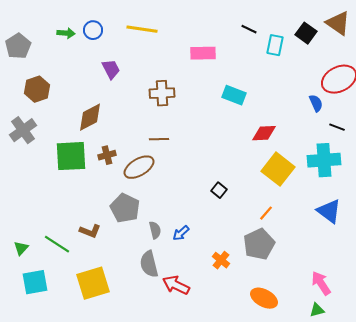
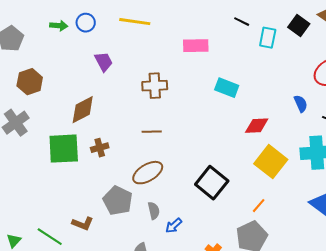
blue semicircle: (316, 103) -> (301, 104), moved
brown ellipse: (139, 167) -> (148, 173), moved
black square: (219, 190) -> (212, 183), size x2.0
gray semicircle: (155, 230) -> (154, 211), moved

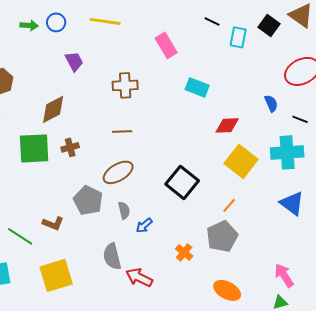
pink rectangle: (196, 46) -> (166, 45), turned 60

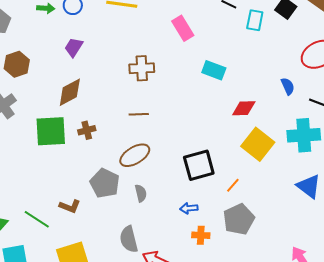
purple trapezoid: (74, 61) -> (74, 47), moved, turned -120
black square: (182, 182) -> (199, 165), turned 36
orange line: (229, 205) -> (233, 185), moved
blue arrow: (144, 225) -> (189, 208), moved, turned 36
orange cross: (184, 252) -> (201, 235), turned -36

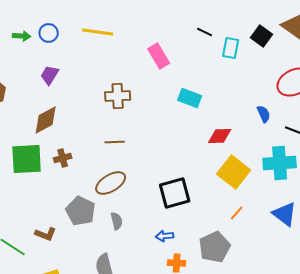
orange line: (233, 185) -> (237, 213), moved

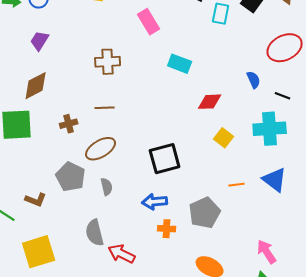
brown cross: (63, 158) -> (69, 124), moved
yellow square: (234, 172) -> (224, 138), size x0.6
orange line: (237, 213) -> (237, 185), moved, turned 42
blue arrow: (165, 236) -> (155, 202), size x1.4

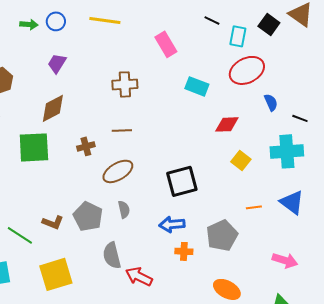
red ellipse: (285, 48) -> (247, 70), moved
gray pentagon: (71, 177) -> (88, 216), moved
pink arrow: (267, 252) -> (285, 260), moved, turned 140

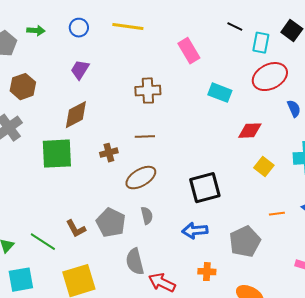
green arrow: (29, 24) -> (36, 31), moved
brown L-shape: (53, 222) -> (76, 229), turned 40
orange cross: (184, 251) -> (207, 272), moved

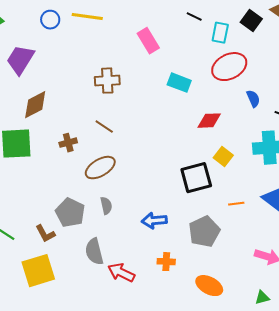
blue circle: (79, 28) -> (50, 20), moved
purple trapezoid: (80, 70) -> (20, 60), moved, size x1.5
brown line: (145, 137) -> (104, 127), turned 36
black square: (205, 188) -> (196, 178), moved
brown L-shape: (76, 229) -> (45, 234), moved

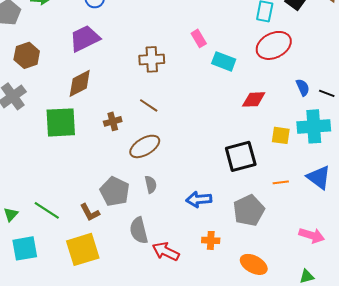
pink rectangle: (148, 41) -> (199, 38), moved, size x0.7
purple trapezoid: (20, 60) -> (85, 38), moved, turned 32
blue semicircle: (253, 99) -> (303, 87), moved
yellow square: (223, 157) -> (281, 135), moved, turned -30

